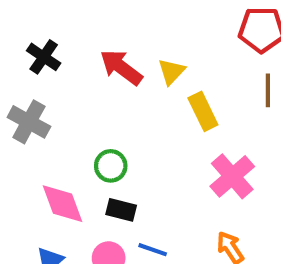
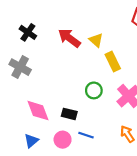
yellow triangle: (171, 72) -> (96, 40), turned -32
green circle: (111, 166) -> (94, 90), moved

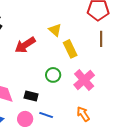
red arrow: (69, 38) -> (25, 45), moved, turned -70

